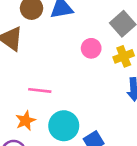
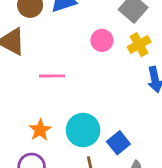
pink line: (40, 90) -> (52, 76), moved

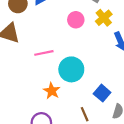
orange star: (40, 130) -> (52, 91), moved
cyan circle: (83, 130) -> (71, 69), moved

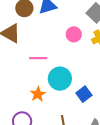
blue square: (102, 93) -> (84, 94), moved

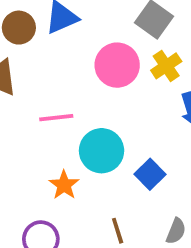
pink circle: (74, 34) -> (117, 65), size x1.5

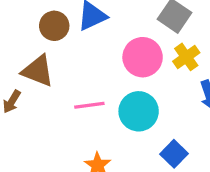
cyan circle: (102, 151) -> (139, 111), moved

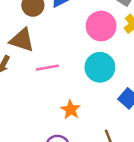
pink line: (89, 105) -> (47, 68), moved

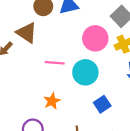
pink line: (47, 68) -> (55, 63), moved

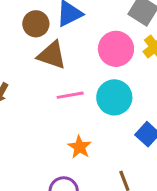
brown triangle: (27, 33) -> (52, 55), moved

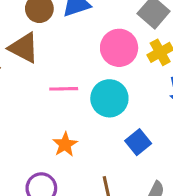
brown triangle: (52, 55) -> (24, 48), moved

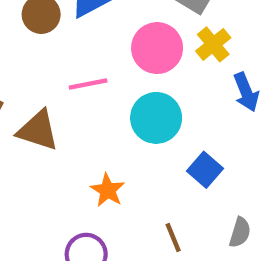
brown triangle: (24, 48) -> (38, 130), moved
pink line: (64, 89) -> (88, 84), moved

